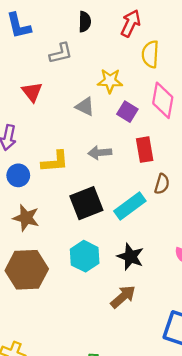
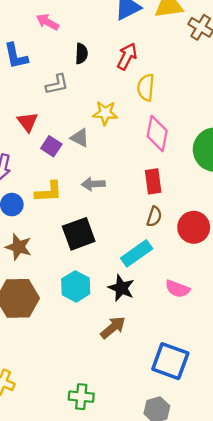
purple square: (127, 112) -> (51, 146), moved
red rectangle: (145, 150) -> (153, 181), moved
cyan rectangle: (130, 206) -> (137, 253), moved

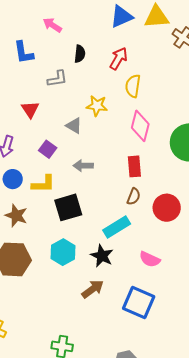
purple square: (51, 146) -> (48, 149), moved
yellow L-shape: (49, 192) -> (43, 184), moved
blue square: (170, 361) -> (139, 302), moved

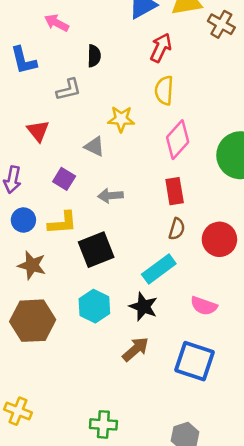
red arrow: (118, 58) -> (161, 48), moved
pink diamond: (140, 126) -> (178, 140), turned 32

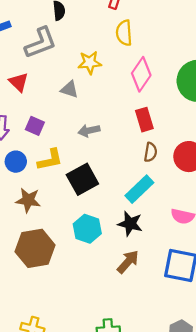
gray L-shape: (69, 90) -> (41, 43), size x1.5
purple square: (64, 179) -> (35, 126), moved

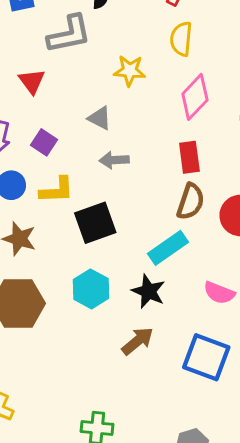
gray triangle: (70, 89) -> (100, 118), moved
brown semicircle: (151, 152) -> (191, 202), size x1.4

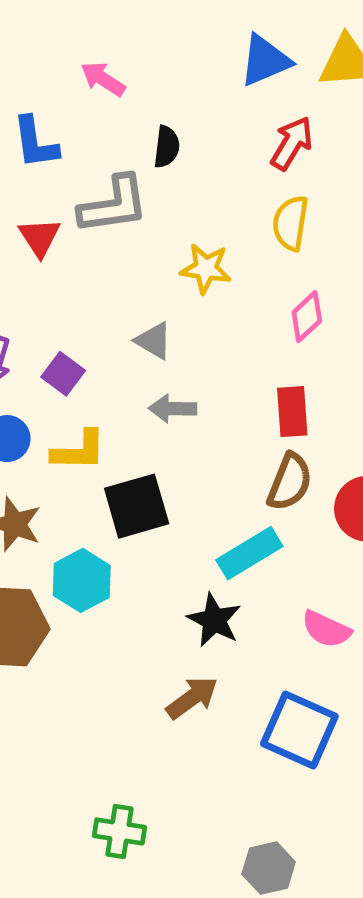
red triangle: (32, 81) -> (40, 237), moved
pink diamond: (195, 97) -> (307, 317), size x0.7
cyan hexagon: (91, 289) -> (82, 580), moved

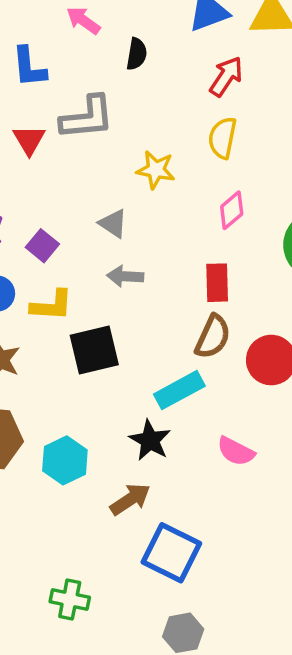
black semicircle: (167, 147) -> (137, 54), moved
cyan hexagon: (82, 580) -> (65, 460), moved
blue square: (299, 730) -> (171, 553), moved

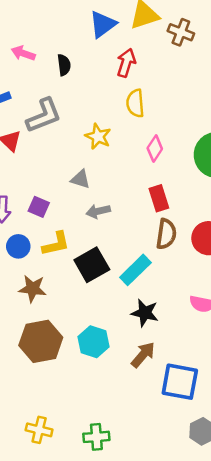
yellow star: (156, 170) -> (98, 136), turned 30
cyan rectangle: (179, 390) -> (135, 270), moved
green cross: (70, 600) -> (96, 437), moved

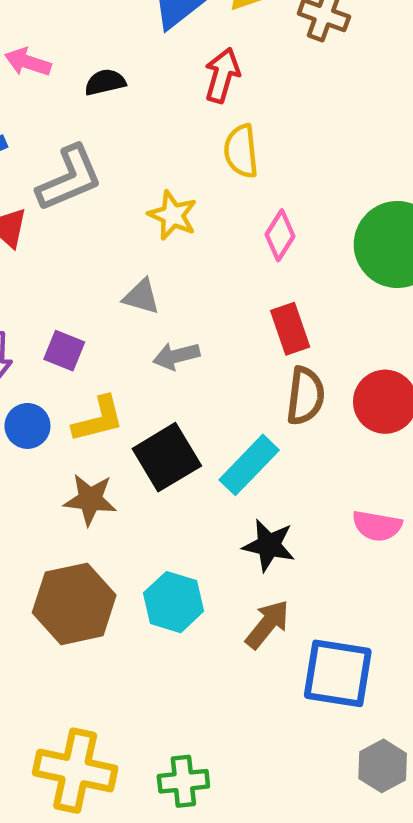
black semicircle: (64, 65) -> (105, 82), turned -95
brown star: (33, 289) -> (90, 499), moved
yellow cross: (39, 430) -> (75, 771), size x1.6

